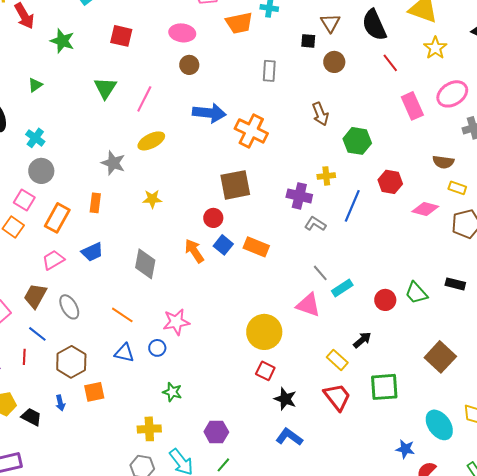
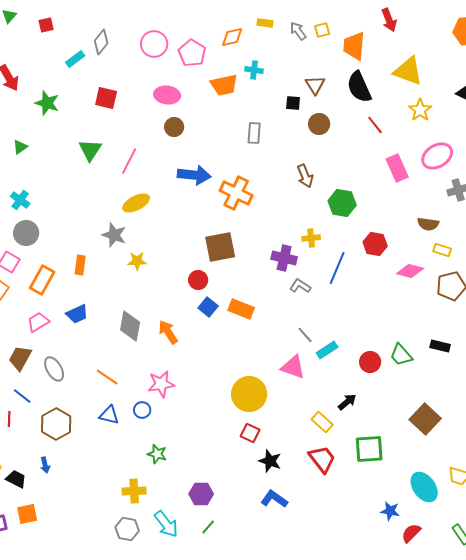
gray star: (113, 163) -> (114, 235), moved
orange arrow: (194, 251) -> (168, 332), moved
orange square: (94, 392) -> (27, 514), moved

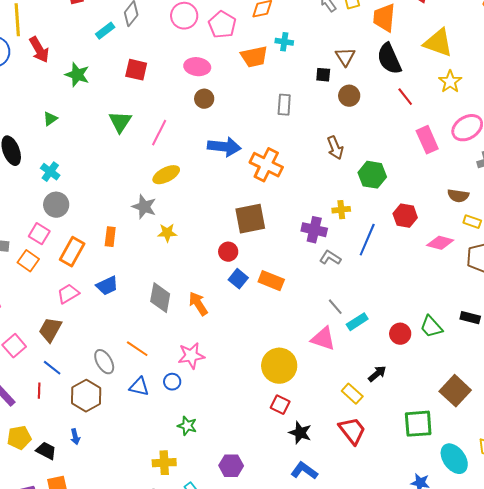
gray ellipse: (54, 369) -> (104, 362), moved
green square: (369, 449) -> (418, 424), moved

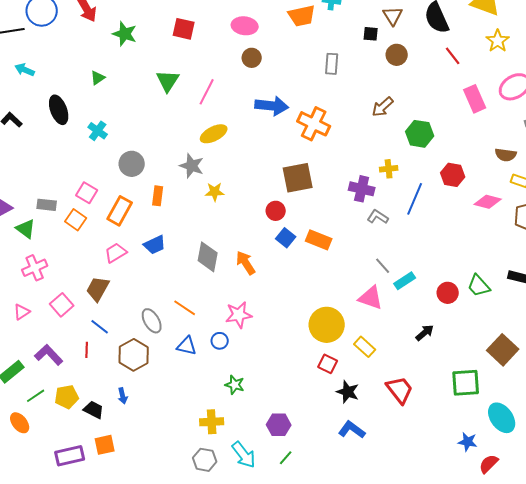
brown arrow: (335, 148) -> (383, 107), turned 70
gray circle: (56, 205) -> (132, 164), moved
yellow rectangle: (352, 394) -> (365, 347), moved

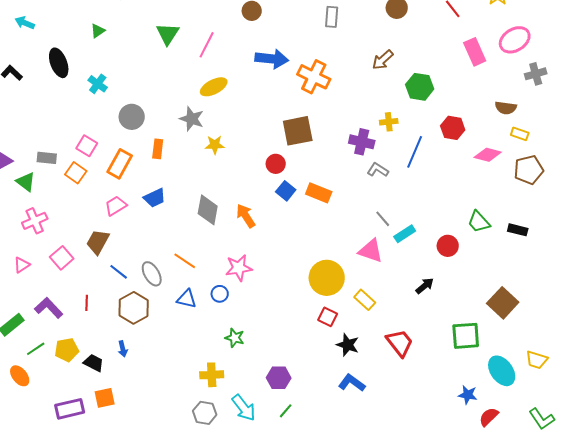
green trapezoid: (479, 286) -> (479, 222), moved
blue line: (100, 327) -> (119, 272), moved

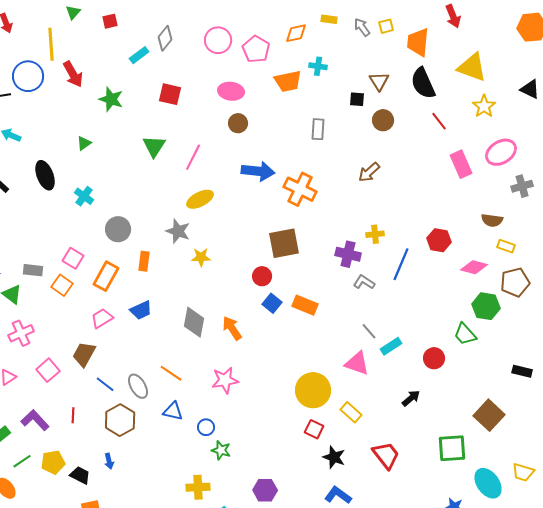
green hexagon: (420, 87) -> (486, 306), moved
black rectangle: (518, 230) -> (522, 371), moved
blue circle: (220, 294) -> (206, 427), moved

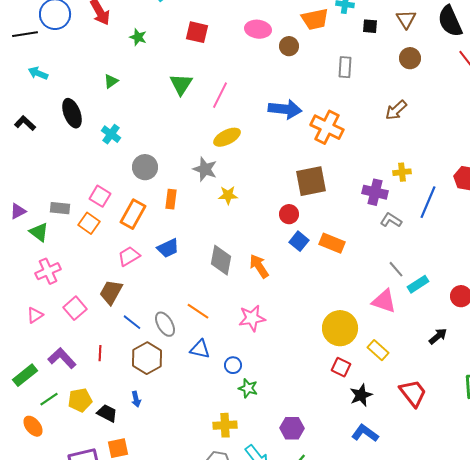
green star: (111, 99) -> (138, 37), size x0.7
black square: (357, 99) -> (370, 26), moved
brown circle: (238, 123) -> (289, 46), moved
black star: (334, 457) -> (361, 395), turned 30

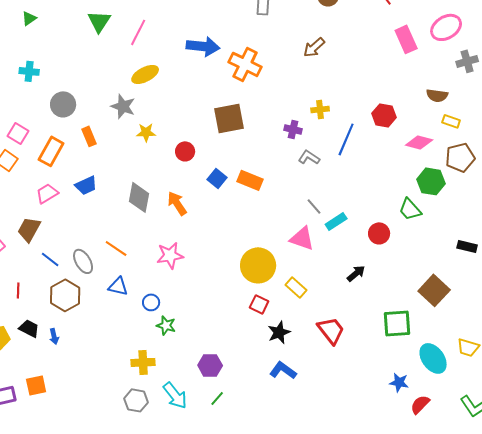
cyan cross: (111, 134) -> (29, 71), turned -30
purple cross: (375, 192) -> (293, 129), size x0.7
orange rectangle: (171, 199) -> (89, 136), turned -30
red circle: (289, 214) -> (185, 151), moved
black trapezoid: (107, 413) -> (29, 328), moved

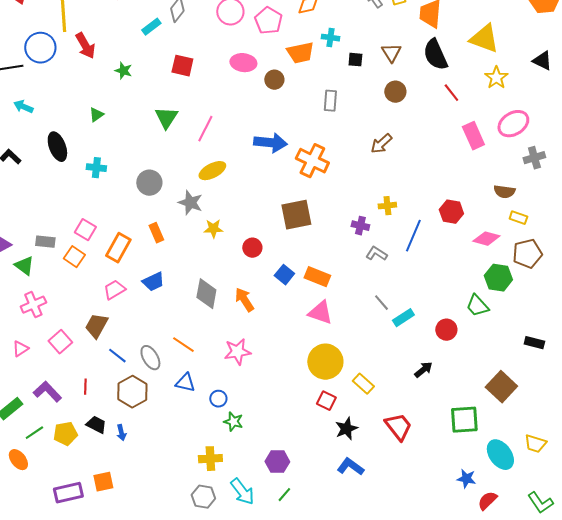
gray circle: (63, 104) -> (149, 183), moved
pink triangle: (302, 238) -> (320, 313), moved

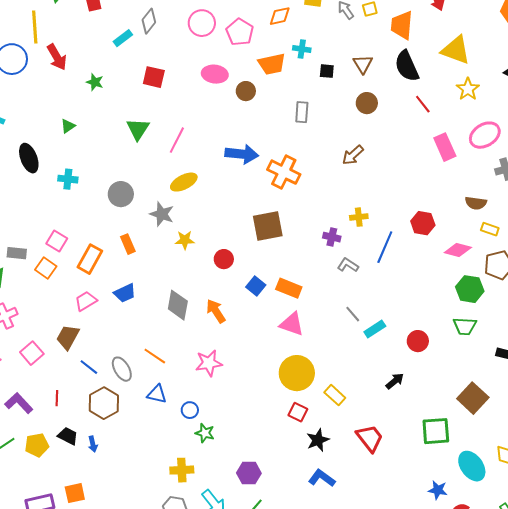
green trapezoid: (477, 306) -> (465, 326), moved, turned -45

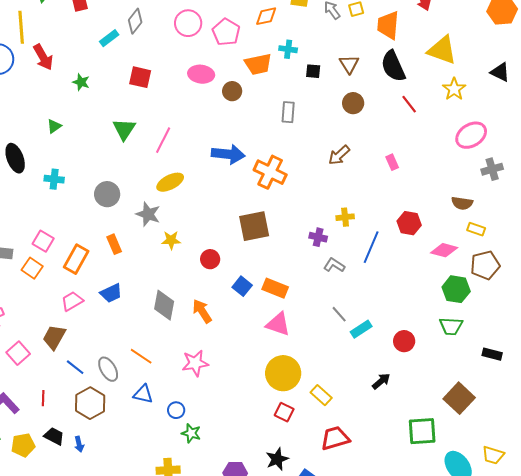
pink rectangle: (445, 147) -> (392, 162), moved, size x0.6
red trapezoid: (370, 438) -> (335, 438), moved, turned -68
black star: (318, 440) -> (277, 459), moved

